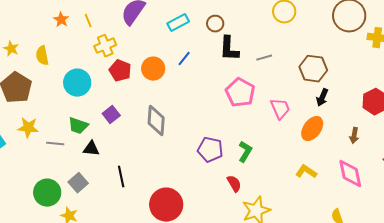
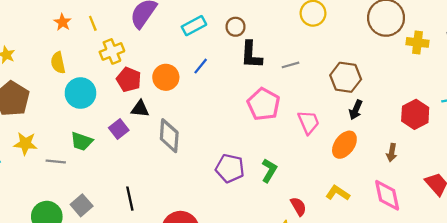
yellow semicircle: (42, 56) -> (58, 63), moved
black triangle: (91, 149) -> (140, 109), moved
red semicircle: (234, 184) -> (298, 206), moved

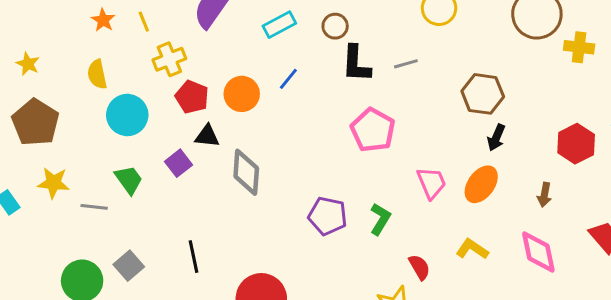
gray line: (291, 65) -> (406, 64), moved
pink trapezoid: (309, 122) -> (431, 183), moved
green trapezoid: (82, 141) -> (129, 180), turned -145

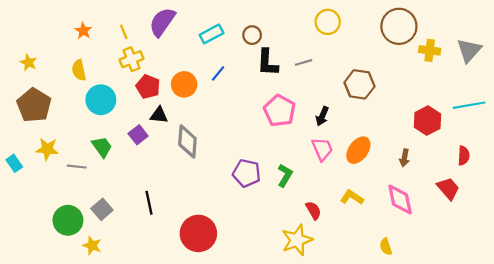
yellow line: (144, 22) -> (124, 32), moved
black arrow: (496, 138) -> (322, 116), moved

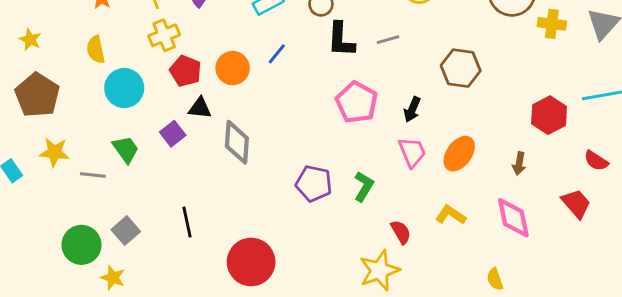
red semicircle: (464, 156) -> (596, 161), turned 120

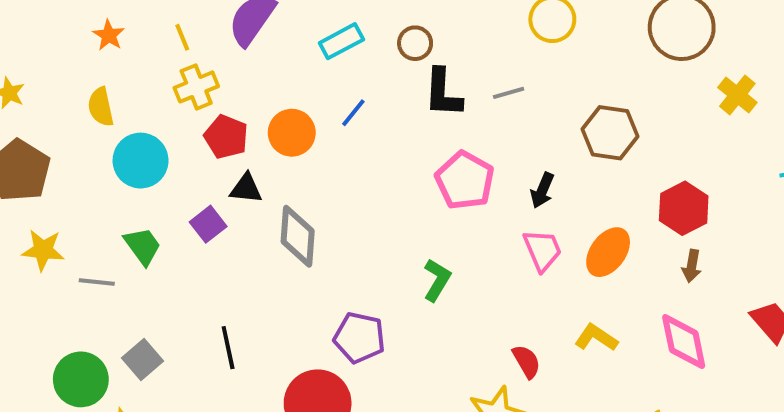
yellow cross: (552, 24) -> (737, 95), moved, turned 32
red hexagon: (549, 115) -> (684, 208), moved
purple pentagon: (314, 184) -> (359, 338), moved
green L-shape: (364, 186) -> (437, 280), moved

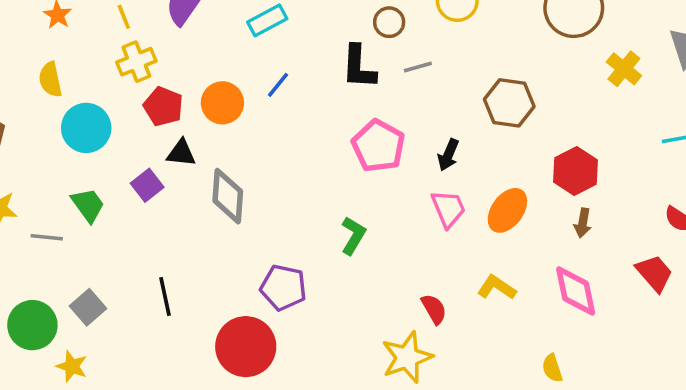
brown circle: (415, 43) -> (389, 22), moved

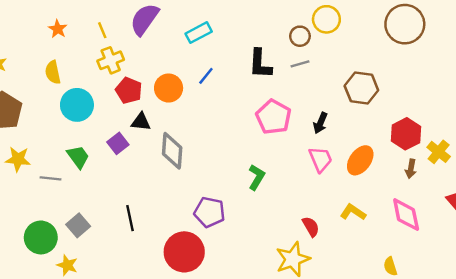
brown circle: (389, 22) -> (300, 36), moved
yellow cross: (624, 69) -> (439, 152), moved

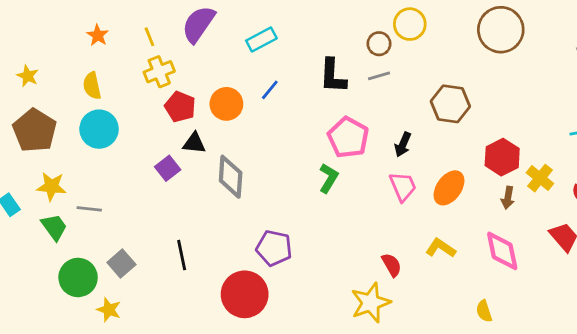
cyan circle: (77, 105) -> (99, 129), moved
green trapezoid: (78, 157) -> (54, 227), moved
green L-shape: (257, 177) -> (329, 178), moved

